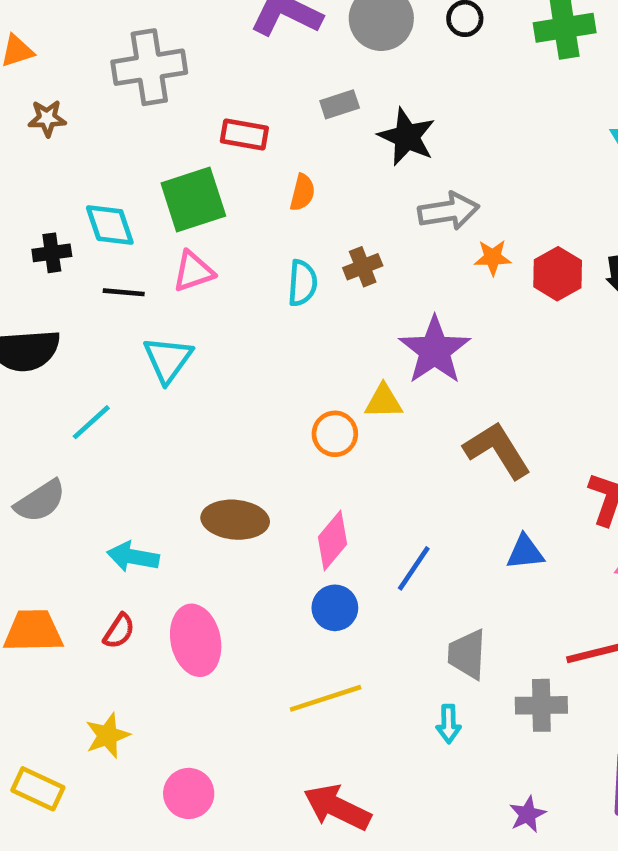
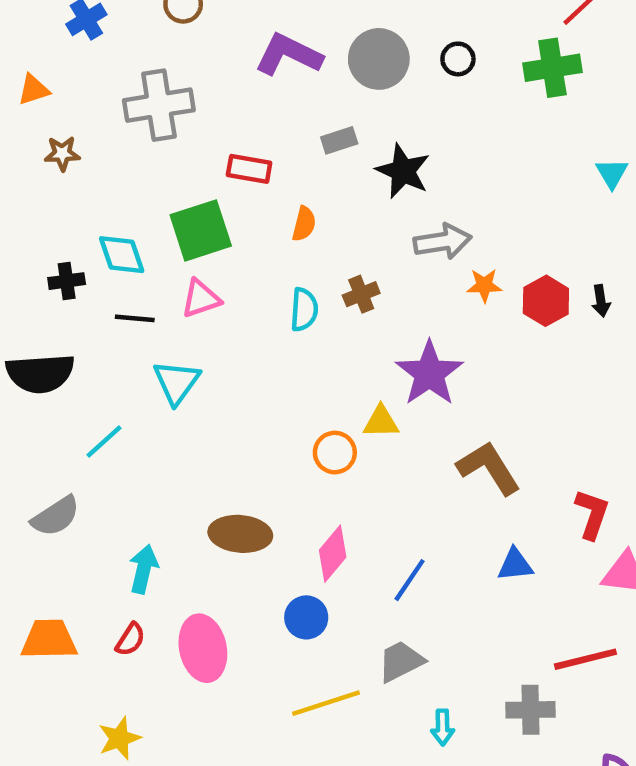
cyan arrow: (133, 557) -> (144, 569), turned 93
blue circle: (335, 608) -> (306, 617), moved
gray trapezoid: (467, 654) -> (401, 661), moved, turned 60

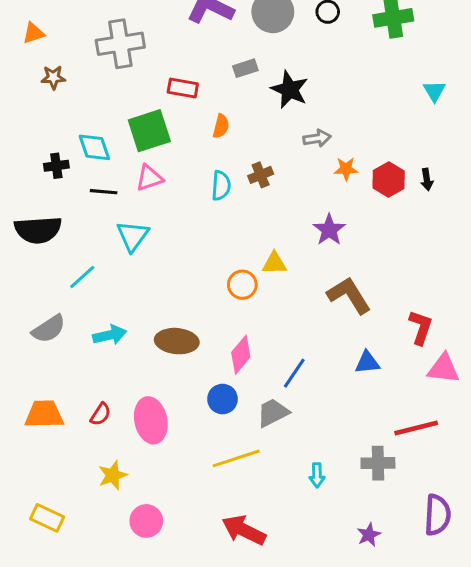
gray arrow: (443, 241) -> (317, 138), size x0.7
purple star: (429, 373) -> (329, 230), moved, size x0.7
cyan arrow: (144, 569) -> (110, 335), moved, turned 64
gray trapezoid: (401, 661) -> (273, 413), moved
yellow star: (119, 738) -> (113, 475), moved

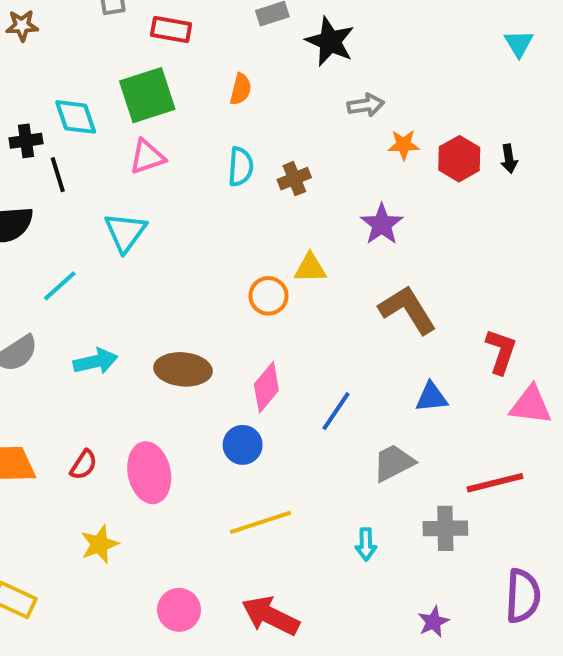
red rectangle: (183, 88) -> (171, 30), moved
brown cross: (261, 175) -> (294, 179), moved
black line: (104, 192) -> (58, 175), moved, turned 68
gray trapezoid: (273, 413) -> (394, 463), moved
pink circle: (146, 521) -> (179, 610), moved

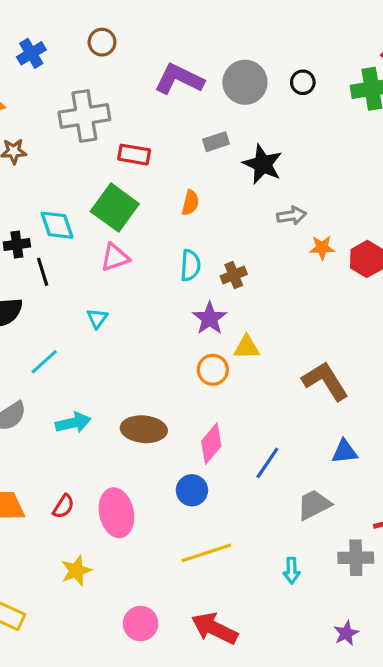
green square: (147, 95) -> (115, 208), turned -36
purple star: (382, 224) -> (210, 318), moved
cyan triangle: (125, 232) -> (97, 318), size x0.6

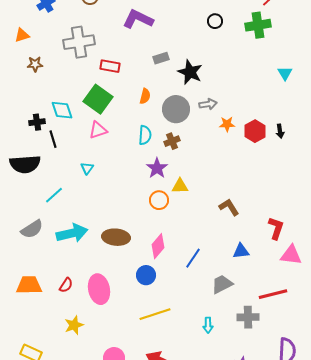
gray circle: (245, 82) -> (176, 109), moved
brown L-shape: (325, 381) -> (229, 207), size x0.7
cyan arrow: (73, 423) -> (72, 233), size x1.4

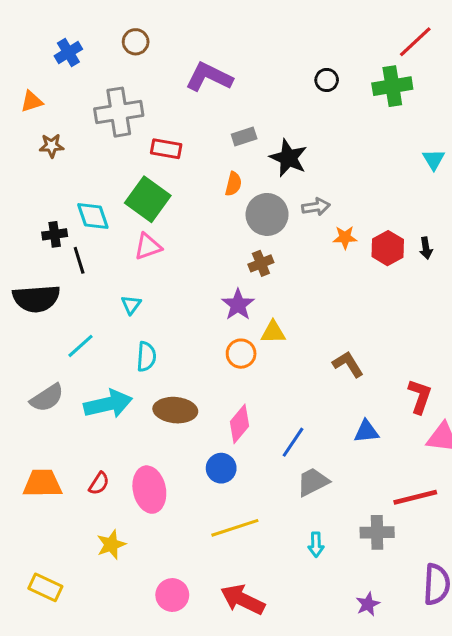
orange semicircle: (145, 96) -> (233, 184), moved
cyan semicircle: (145, 135) -> (146, 357), moved
gray trapezoid: (222, 284) -> (313, 482), moved

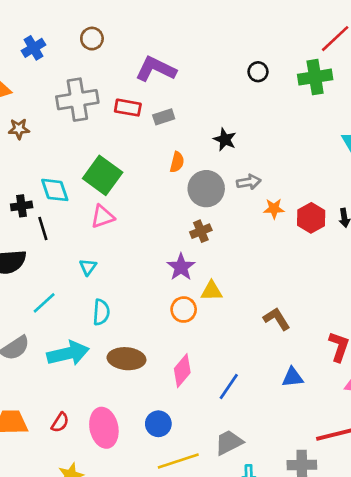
gray rectangle: (244, 137) -> (164, 117), moved
red rectangle: (166, 149) -> (128, 108), moved
black star: (288, 158) -> (225, 139), size x0.7
blue circle: (221, 468) -> (158, 424), moved
gray trapezoid: (313, 482) -> (229, 442), moved

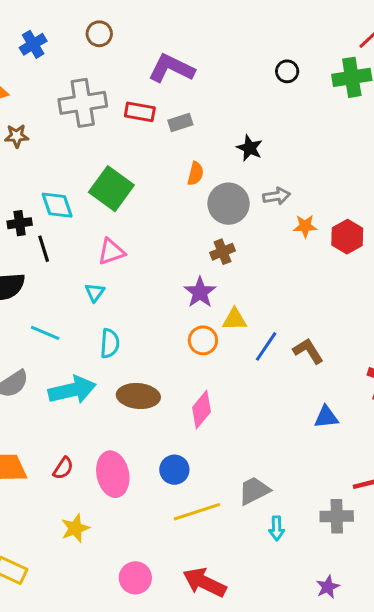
pink triangle: (103, 217) -> (111, 252), moved
cyan line: (44, 303) -> (45, 333), turned 65
blue line: (229, 387) -> (266, 346), moved

